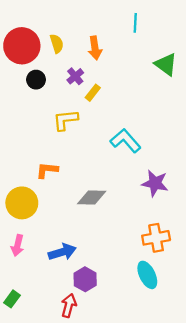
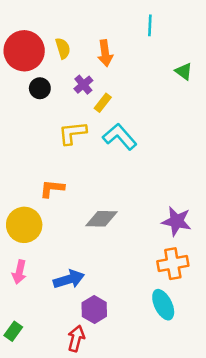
green triangle: (166, 64) -> (184, 71), size x0.7
cyan L-shape: (125, 141) -> (120, 137), moved
purple star: (155, 183) -> (176, 221), moved

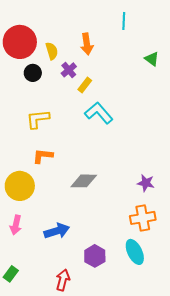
yellow semicircle: (63, 48) -> (52, 51), moved
yellow L-shape: (72, 133) -> (38, 119), moved
purple star: (176, 221) -> (146, 183), size x0.7
purple hexagon: (94, 309) -> (95, 256), moved

